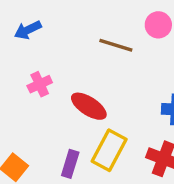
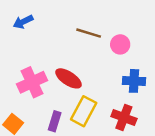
pink circle: (158, 25) -> (120, 44), moved
pink cross: (40, 84) -> (32, 82), moved, size x1.6

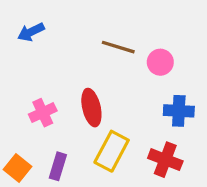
red ellipse: (69, 78) -> (91, 108), turned 44
pink cross: (32, 82) -> (43, 113), size x0.7
purple rectangle: (55, 121) -> (58, 166), moved

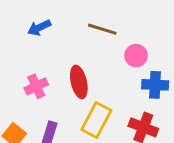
blue arrow: (31, 32) -> (39, 28), moved
pink circle: (160, 62) -> (136, 56), moved

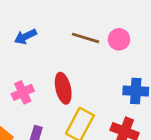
pink circle: (136, 56) -> (119, 39), moved

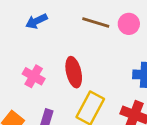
pink cross: (23, 92) -> (34, 76), turned -35

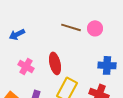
blue arrow: (36, 21) -> (17, 34), moved

